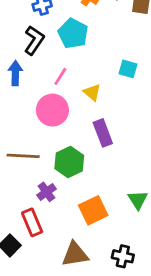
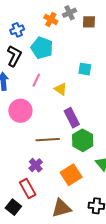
pink circle: (52, 110) -> (20, 111), moved
brown line: (23, 156) -> (48, 140), moved
green hexagon: (69, 162) -> (83, 140), moved

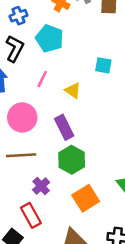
purple rectangle: (72, 118) -> (64, 127), moved
brown line: (48, 140) -> (21, 155), moved
green hexagon: (83, 140) -> (72, 160), moved

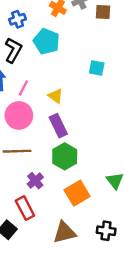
pink line: (42, 79) -> (23, 88), moved
yellow triangle: (73, 90) -> (55, 96), moved

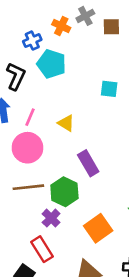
blue cross: (18, 19) -> (32, 41), moved
purple rectangle: (58, 126) -> (88, 163), moved
green hexagon: (65, 156) -> (64, 192), moved

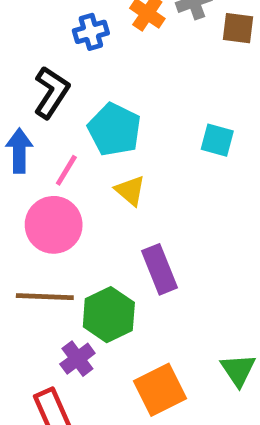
cyan pentagon: (51, 64) -> (114, 130), moved

